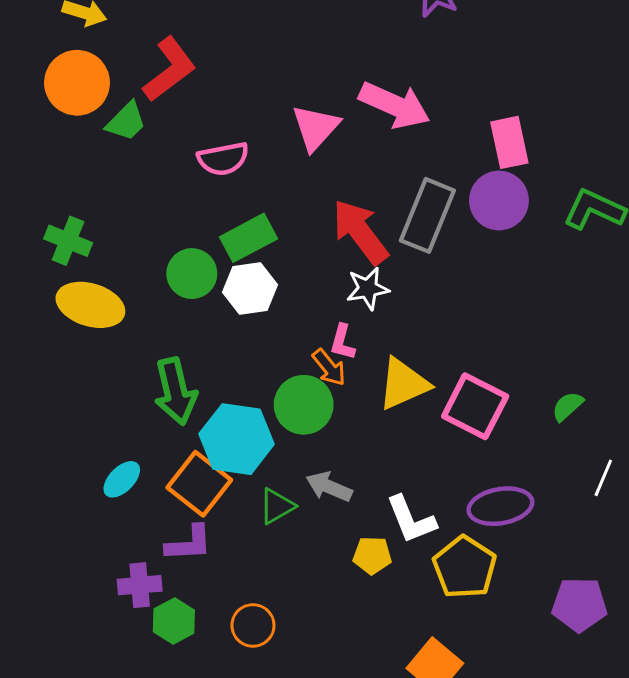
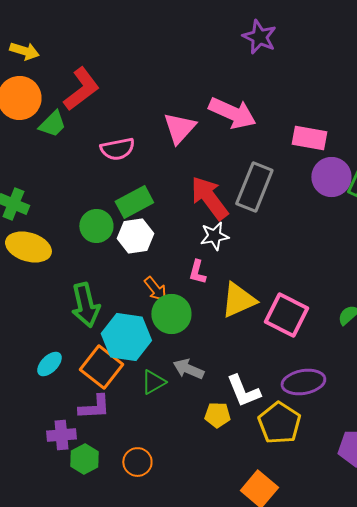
pink rectangle: (509, 142) -> (309, 138), turned -68
purple circle: (499, 201) -> (331, 177), moved
orange arrow: (329, 368) -> (155, 289), moved

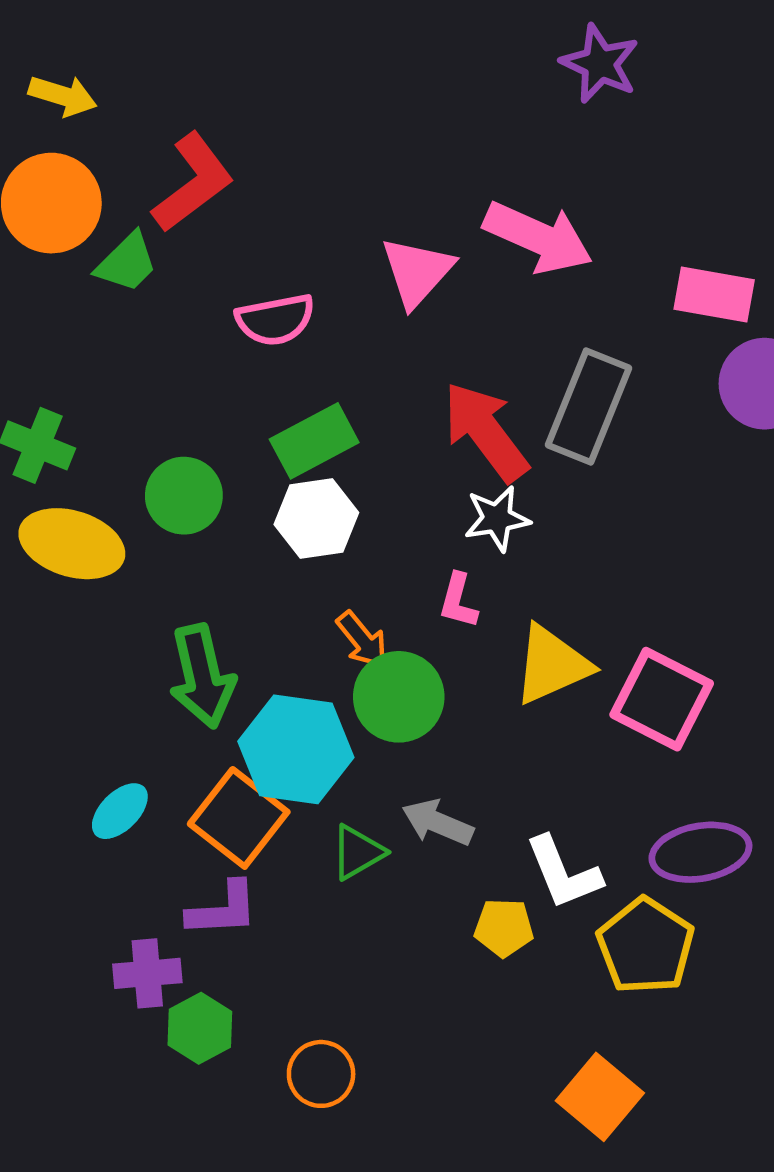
green circle: (96, 226) -> (184, 496), moved
orange circle: (137, 462) -> (321, 1074), moved

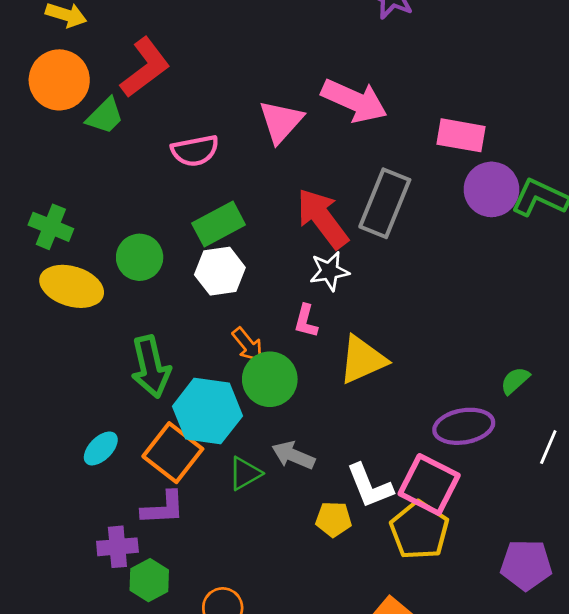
pink square: (662, 699) -> (429, 484), moved
purple ellipse: (700, 852) -> (464, 426), moved

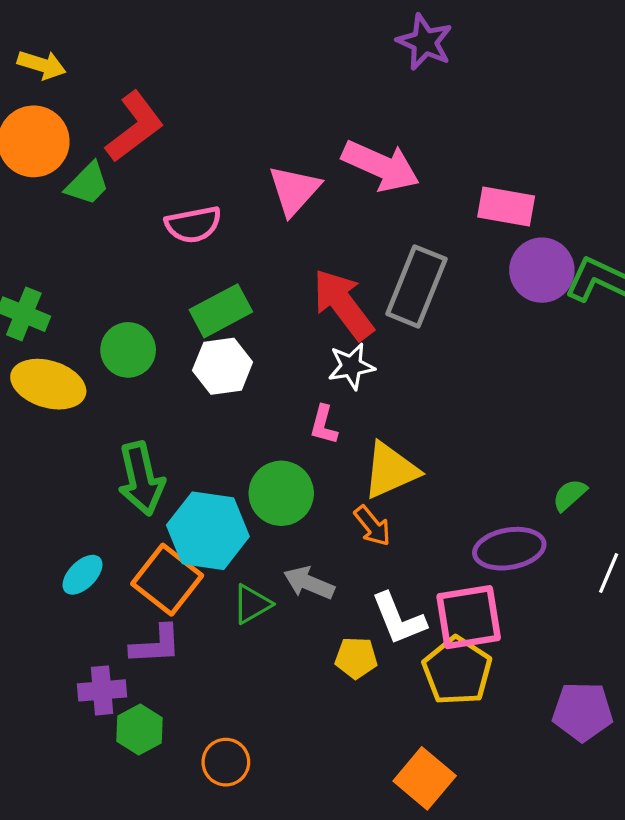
orange arrow: (248, 345) -> (372, 526), moved
pink square: (429, 484) -> (469, 617), turned -36

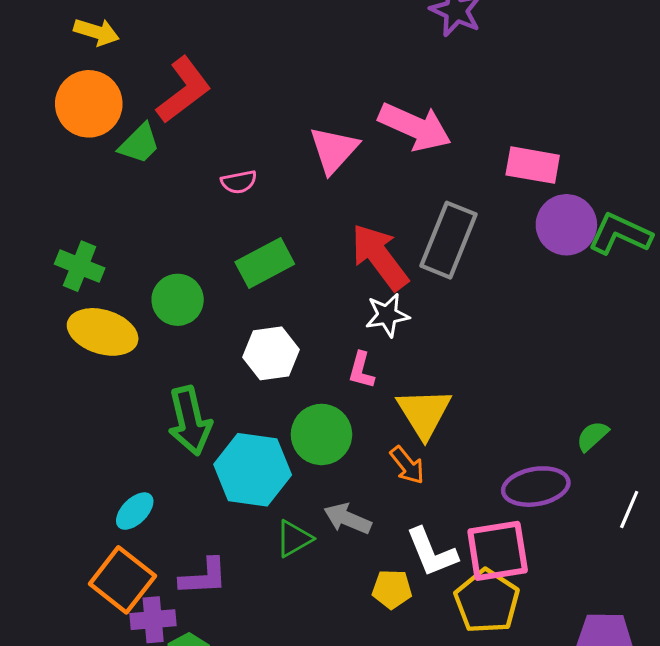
pink semicircle: (193, 224) -> (239, 182), size x0.7
white hexagon: (223, 366) -> (271, 353), moved
yellow triangle: (390, 470) -> (424, 413), turned -38
orange square: (167, 580) -> (122, 580), moved

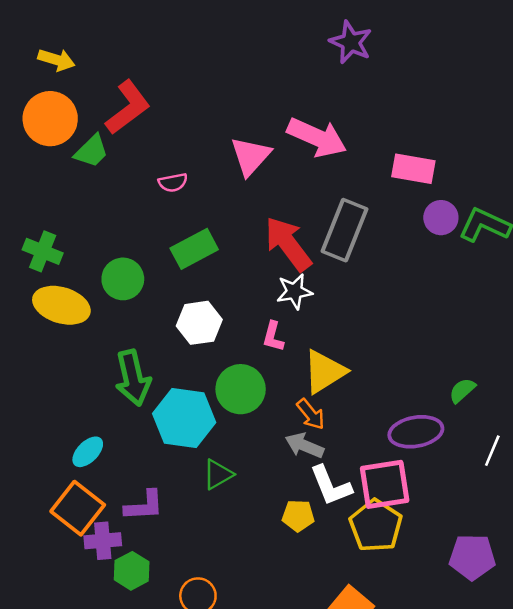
purple circle: (566, 225) -> (441, 218), size x0.7
yellow triangle: (424, 413) -> (324, 372), turned 30
gray arrow: (347, 519) -> (304, 446), moved

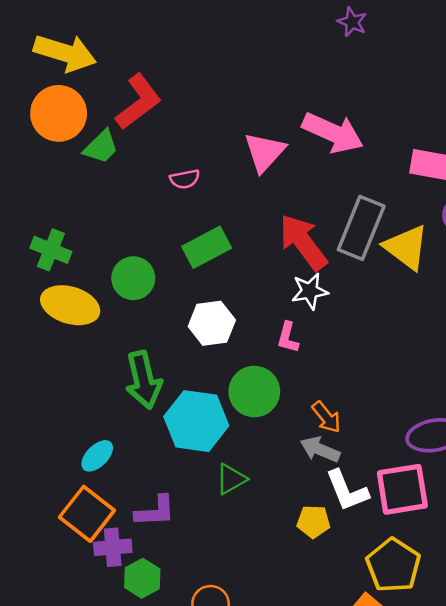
purple star: (351, 42) -> (352, 22), moved, size x0.7
yellow arrow: (56, 60) -> (65, 53), size x1.6
yellow triangle: (324, 372) -> (406, 247), moved, turned -51
yellow pentagon: (376, 526) -> (393, 565), moved

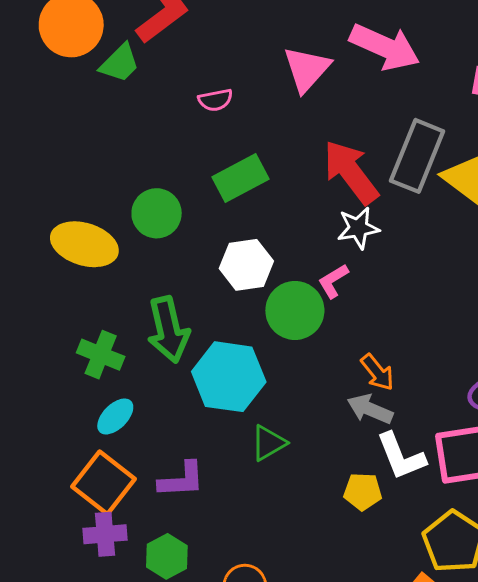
green cross: (51, 250) -> (101, 355), moved
pink L-shape: (288, 337) -> (333, 281), turned 44
green circle: (254, 391) -> (295, 310), moved
purple cross: (113, 547) -> (105, 534), moved

